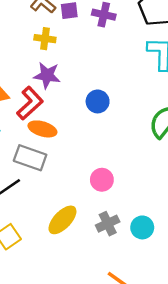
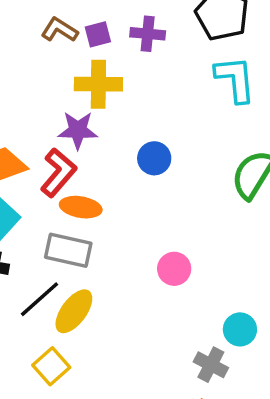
yellow cross: (45, 39) -> (98, 84), moved, size x1.5
yellow ellipse: (62, 220) -> (74, 311), moved
gray cross: (108, 224) -> (211, 365), moved, turned -30

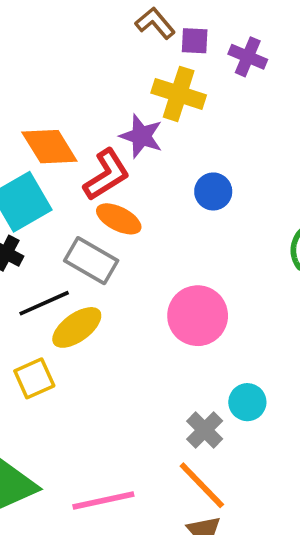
pink circle: (174, 269) -> (198, 316), size x1.6

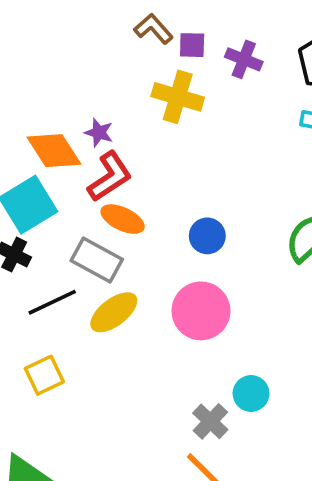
purple star: (141, 136) -> (99, 133), moved, size x0.7
blue circle: (213, 191) -> (207, 236), moved
yellow ellipse: (77, 327) -> (114, 312), moved

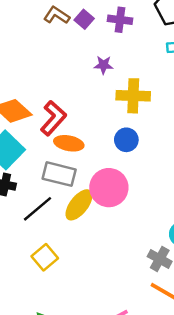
purple square: (192, 45) -> (84, 19), turned -36
yellow cross: (178, 97) -> (133, 96), moved
purple star: (99, 133) -> (103, 65), moved
pink circle: (201, 311) -> (109, 188), moved

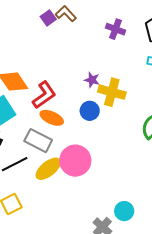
purple square: (84, 19) -> (48, 18), moved
purple star: (103, 65) -> (92, 80), moved
blue circle: (126, 140) -> (90, 111), moved

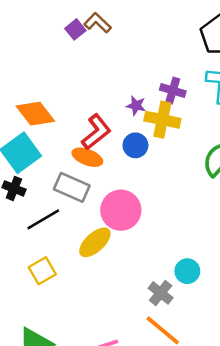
purple cross: (115, 29) -> (173, 91), moved
red L-shape: (44, 95) -> (96, 132), moved
yellow ellipse: (48, 169) -> (95, 242), moved

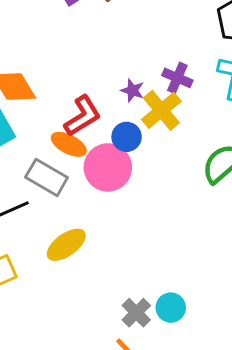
yellow cross: (162, 120) -> (161, 110), turned 32
pink circle: (121, 210) -> (108, 167), moved
cyan circle: (187, 271) -> (171, 308), moved

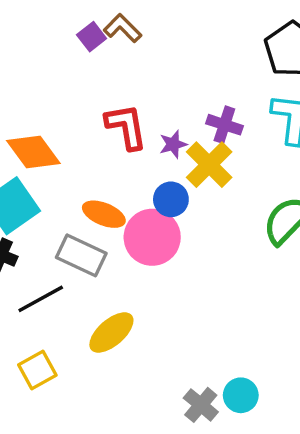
purple star: (133, 90) -> (173, 144), turned -30
red L-shape: (83, 116) -> (126, 127), moved, turned -63

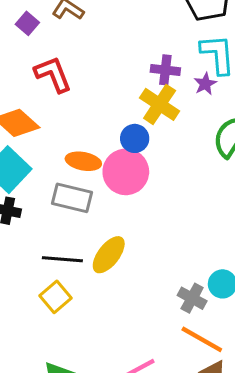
purple square: (92, 37) -> (27, 23), moved
red L-shape: (126, 127) -> (53, 74), moved
purple star: (173, 144) -> (205, 84), moved
black line: (41, 299) -> (62, 259), moved, turned 45

